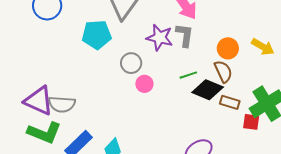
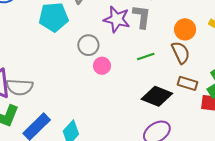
black diamond: (208, 90) -> (157, 96), moved

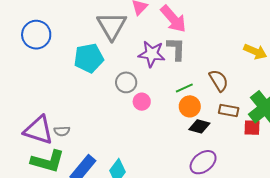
orange circle: (185, 29) -> (190, 106), moved
gray semicircle: (20, 87) -> (62, 131), size x0.6
black diamond: (157, 96) -> (199, 126), size x0.7

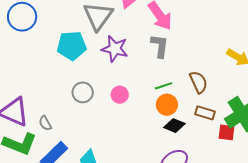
purple star: (152, 54) -> (115, 49), moved
gray circle: (126, 82) -> (83, 92), moved
gray semicircle: (62, 131) -> (45, 123), moved, turned 56

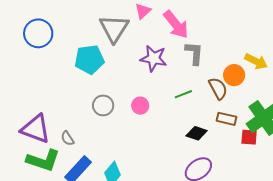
gray L-shape: (160, 46) -> (194, 53), moved
purple star: (115, 49) -> (154, 58), moved
orange circle: (167, 105) -> (234, 75), moved

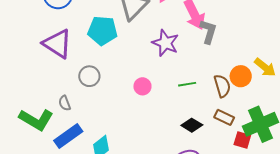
gray L-shape: (194, 53) -> (208, 32), moved
gray circle: (103, 105) -> (89, 76), moved
purple triangle: (36, 129) -> (57, 44), moved

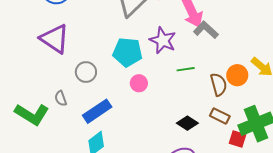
cyan pentagon: (103, 31) -> (127, 52), moved
gray L-shape: (208, 32) -> (206, 30), turned -65
green line: (187, 84) -> (186, 69), moved
blue rectangle: (68, 136) -> (97, 111), moved

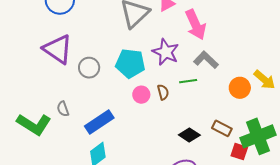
gray L-shape: (206, 30) -> (206, 60), moved
gray circle: (86, 72) -> (89, 68), moved
brown semicircle: (219, 84) -> (163, 92), moved, size x0.7

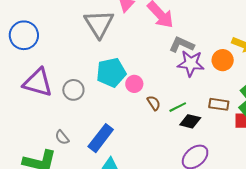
purple star: (166, 52) -> (191, 63), moved
green line: (188, 81) -> (178, 107), moved
brown semicircle: (163, 92) -> (154, 103), moved
pink circle: (141, 95) -> (134, 84), moved

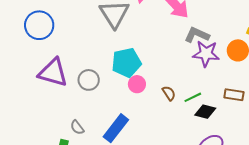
pink circle: (134, 84) -> (137, 84), moved

